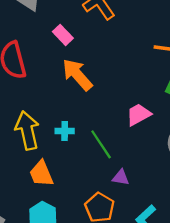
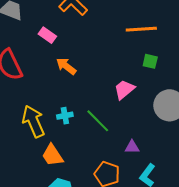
orange arrow: (77, 75) -> (66, 66), size x0.7
purple triangle: (121, 178) -> (132, 147), moved

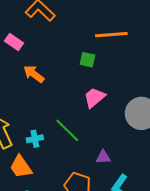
green square: (150, 61) -> (87, 60), moved
cyan cross: (65, 116) -> (35, 139), moved

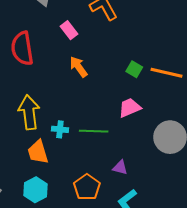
orange line: (111, 35) -> (167, 73), moved
green line: (67, 130) -> (94, 131), turned -60

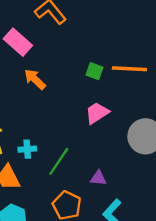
pink rectangle: (69, 30) -> (18, 42), size x1.4
green line: (94, 131) -> (59, 161), moved, turned -48

